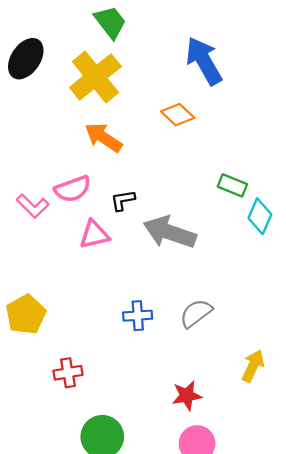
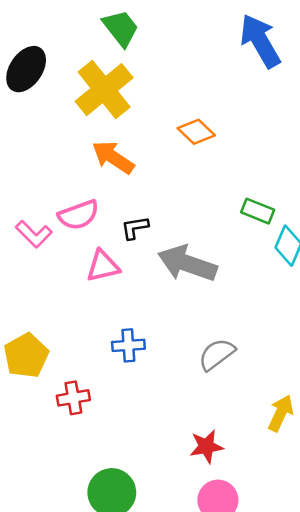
blue arrow: (204, 61) -> (260, 41), moved
blue cross: (138, 316) -> (128, 345), moved
red cross: (68, 373) -> (73, 398), moved

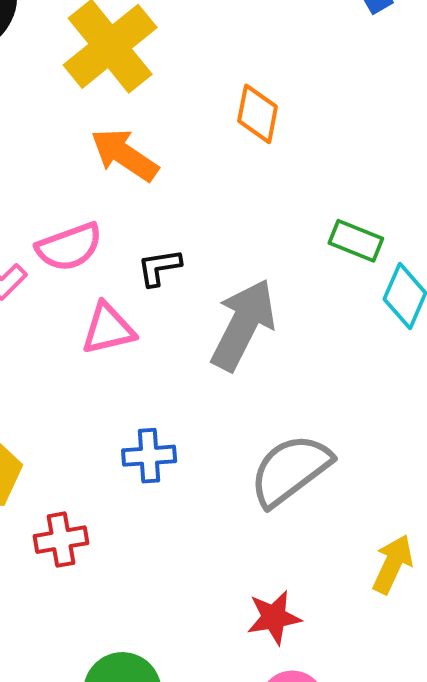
orange diamond: (196, 132) -> (258, 114), turned 57
gray arrow: (187, 264) -> (243, 325), turned 98
gray semicircle: (217, 354) -> (290, 470), size x1.4

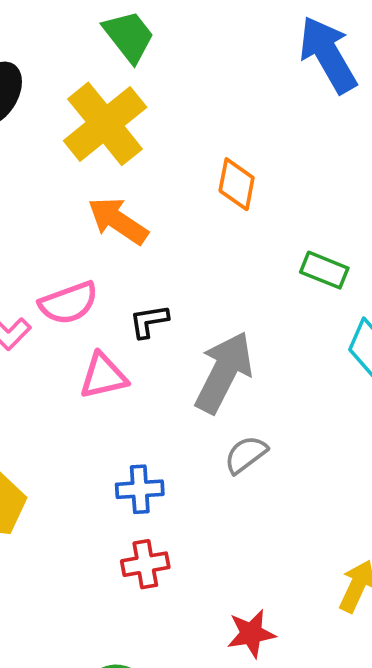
green rectangle: (356, 241) -> (324, 270), moved
gray semicircle: (290, 470) -> (246, 455), moved, size x0.6
red cross: (61, 540) -> (145, 564), moved

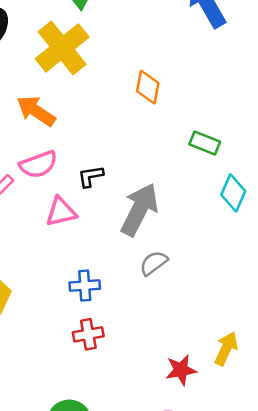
orange arrow: (118, 221) -> (36, 111), moved
red star: (251, 634) -> (181, 370), moved

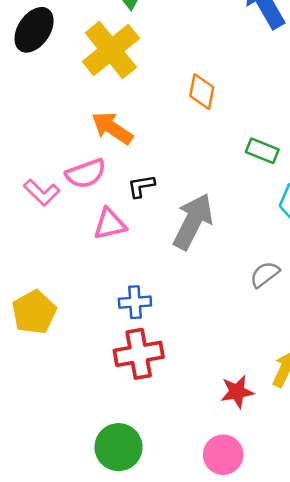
orange arrow: (36, 111) -> (112, 128), moved
gray semicircle: (154, 263) -> (265, 274), moved
red cross: (88, 334) -> (139, 354), size x1.5

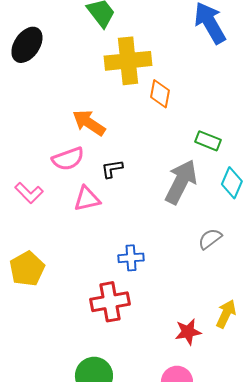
yellow cross: (111, 50) -> (128, 61), moved, turned 33
pink L-shape: (42, 192) -> (29, 193), moved
gray arrow: (193, 221) -> (181, 182), moved
blue cross: (135, 302) -> (131, 258), moved

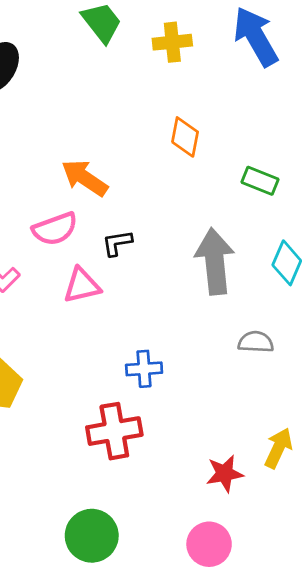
yellow cross: (128, 61) -> (172, 42), moved, size x0.6
green rectangle: (208, 141) -> (260, 181), moved
gray arrow: (181, 182) -> (215, 261), turned -33
gray semicircle: (210, 239) -> (256, 342), turned 40

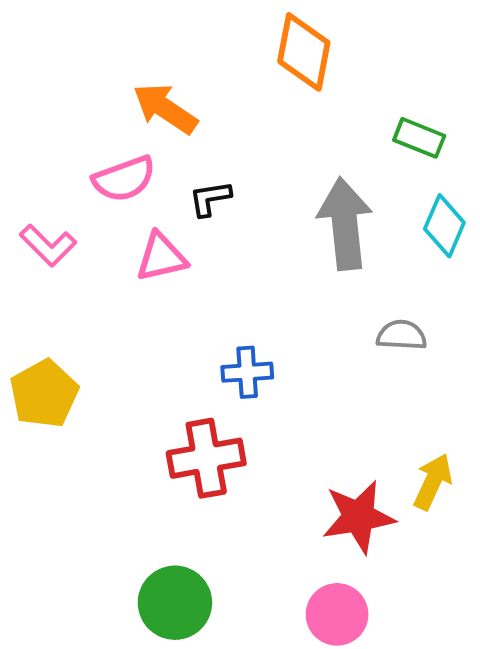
orange diamond: (185, 137) -> (304, 52), size x1.4
green rectangle: (260, 181) -> (419, 138), moved
red star: (225, 473) -> (359, 517), size x1.4

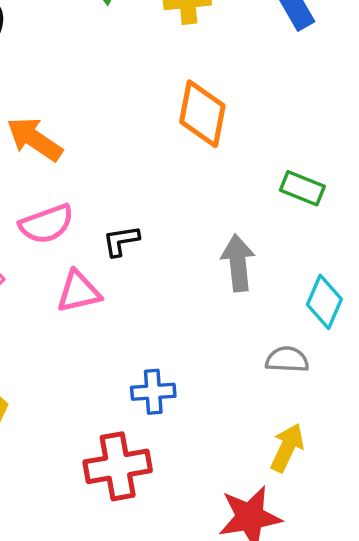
orange arrow: (165, 109) -> (35, 139), moved
gray arrow: (345, 224) -> (238, 263), size x0.7
cyan diamond: (444, 226) -> (324, 302), moved
yellow arrow: (433, 482) -> (287, 448), moved

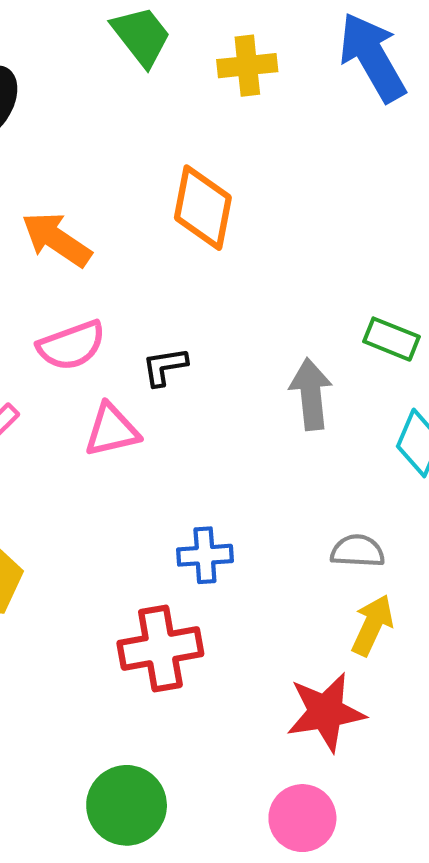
orange diamond: (202, 114) -> (203, 208), moved
green rectangle: (302, 188) -> (391, 339), moved
gray semicircle: (287, 360) -> (358, 551), moved

